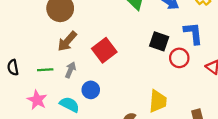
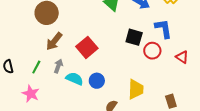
green line: (45, 70) -> (36, 67), turned -56
blue circle: (91, 90) -> (97, 81), moved
cyan semicircle: (69, 104) -> (75, 79), moved

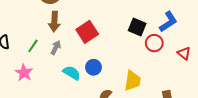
blue L-shape: (163, 29) -> (168, 22), turned 60
brown arrow: (54, 41) -> (54, 22), turned -42
cyan semicircle: (75, 79) -> (72, 73), moved

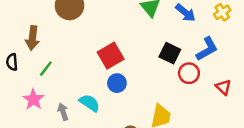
brown arrow: (54, 22) -> (32, 38), moved
gray arrow: (56, 48) -> (63, 112), moved, turned -48
blue circle: (93, 67) -> (117, 83), moved

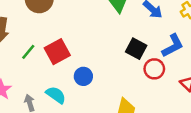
red square: (111, 56) -> (57, 52), moved
green line: (46, 69) -> (28, 52), moved

